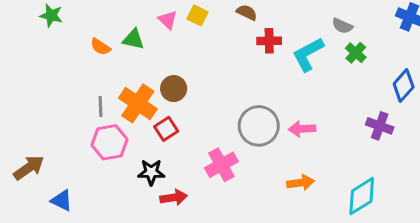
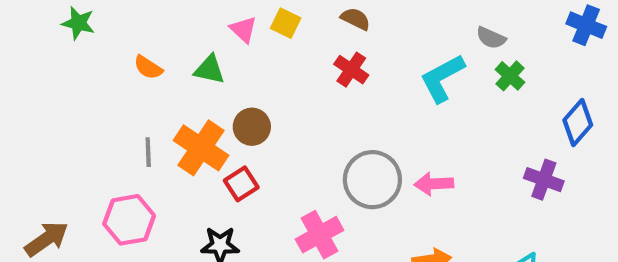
green triangle: (133, 39) -> (210, 70), moved
red cross: (269, 41) -> (351, 70), moved, turned 35
pink hexagon: (109, 142) -> (129, 220), moved

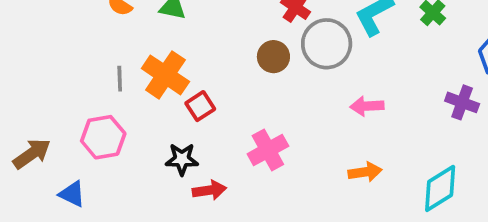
brown circle: (252, 127) -> (273, 57), moved
gray circle: (372, 180) -> (327, 44), moved

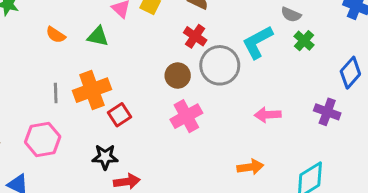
orange cross: (165, 75) -> (92, 90), turned 36
pink arrow: (367, 106) -> (268, 115), moved
pink cross: (268, 150) -> (186, 116), moved

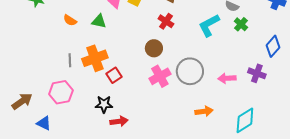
gray circle: (220, 65) -> (190, 71), moved
pink arrow: (268, 115) -> (227, 78), moved

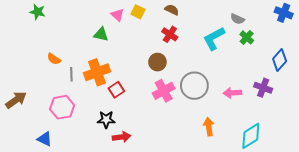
orange semicircle: (70, 20) -> (54, 59), moved
brown arrow: (22, 101) -> (16, 100), moved
orange arrow: (204, 111) -> (209, 127), turned -90

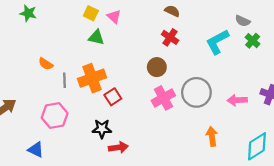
yellow square: (138, 12) -> (91, 13), moved

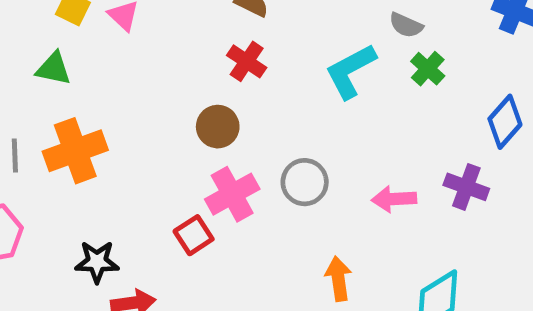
green triangle: (96, 37) -> (54, 69), moved
gray circle: (196, 92) -> (305, 182), size x0.7
red square: (113, 97) -> (194, 235), moved

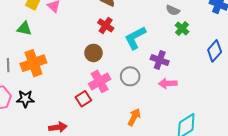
cyan L-shape: (350, 71) -> (135, 38), moved
purple cross: (466, 187) -> (160, 60), moved
black star: (97, 262) -> (25, 99), moved
orange arrow: (338, 279) -> (134, 117), moved, turned 36

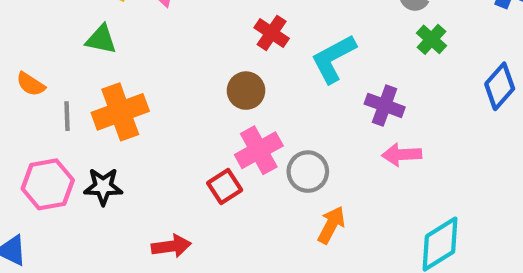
gray circle: (130, 76) -> (308, 172), moved

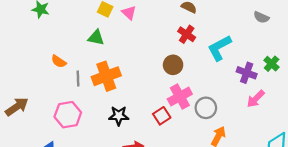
green cross: (431, 39) -> (272, 64), moved
pink arrow: (402, 155) -> (256, 99), turned -42
black star: (103, 186) -> (119, 116), moved

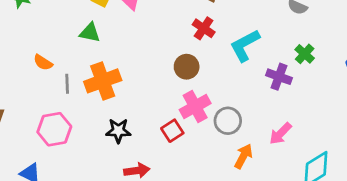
green cross: (272, 64) -> (305, 54), moved
pink arrow: (256, 99) -> (280, 134), moved

